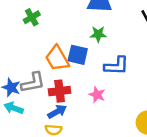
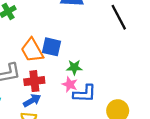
green star: (98, 34) -> (74, 67), moved
blue L-shape: (116, 66) -> (85, 94), moved

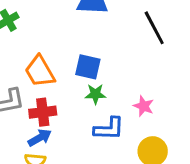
blue square: (51, 47) -> (88, 67), moved
pink star: (70, 84) -> (144, 106), moved

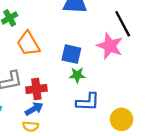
orange trapezoid: (40, 71) -> (28, 44), moved
pink star: (144, 106) -> (110, 46), moved, size x1.6

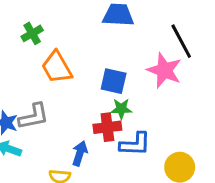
red cross: (36, 89) -> (107, 127), moved
blue arrow: (34, 109) -> (80, 153), moved, turned -42

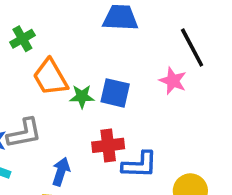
pink star: (164, 70) -> (173, 81), size x0.7
green star: (121, 109) -> (82, 96), moved
blue arrow: (80, 153) -> (61, 172), moved

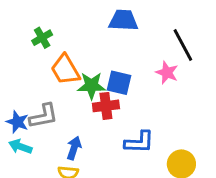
green star: (82, 96) -> (91, 86), size x1.4
red cross: (108, 145) -> (106, 106), moved

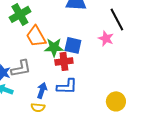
green cross: (42, 38) -> (20, 14), size x1.5
blue L-shape: (139, 142) -> (67, 86), moved

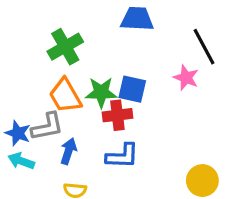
green cross: (20, 14) -> (65, 47), moved
orange trapezoid: (36, 36) -> (65, 96), moved
blue arrow: (42, 90) -> (68, 151), moved

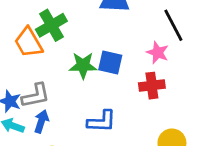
orange trapezoid: (65, 96) -> (29, 42), moved
red cross: (117, 115) -> (152, 86), moved
blue arrow: (68, 151) -> (41, 121), moved

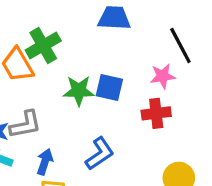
pink star: (158, 53) -> (163, 76), turned -30
blue arrow: (41, 121) -> (45, 162), moved
blue L-shape: (102, 121) -> (100, 154), turned -36

